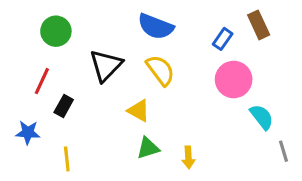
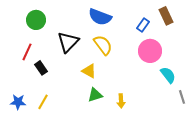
black rectangle: (64, 106) -> (41, 68), turned -64
blue star: (28, 132) -> (18, 102), moved
yellow line: (67, 159) -> (43, 102), turned 35

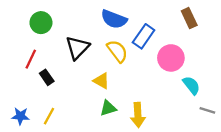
blue rectangle: (143, 25) -> (144, 36), moved, size x1.5
gray line: (182, 97) -> (207, 110), turned -56
yellow arrow: (121, 101) -> (138, 115), size x1.5

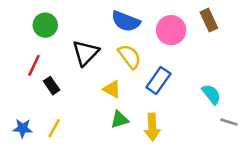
blue rectangle: (144, 36) -> (158, 80), moved
pink circle: (171, 58) -> (171, 30), moved

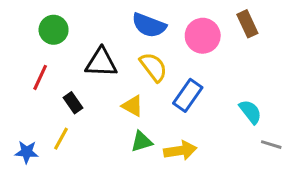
black triangle: (86, 53) -> (101, 63), turned 48
black rectangle: (52, 86) -> (73, 103), moved
yellow arrow: (152, 127) -> (180, 151), turned -96
yellow line: (54, 128) -> (61, 139), moved

